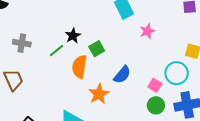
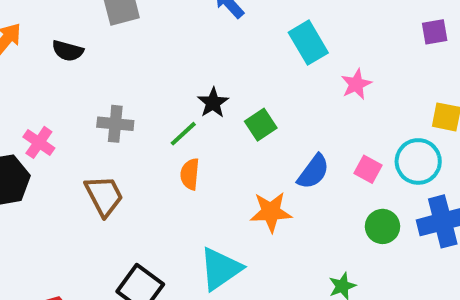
orange semicircle: (79, 67) -> (190, 174), moved, size x0.7
pink square: (155, 85) -> (368, 169), moved
orange star: (99, 94) -> (271, 212), turned 30

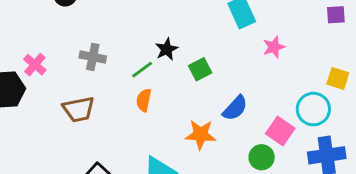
pink square: (368, 169) -> (280, 131), moved, size x1.4
brown trapezoid: (104, 196) -> (79, 109), turned 100
green circle: (382, 226) -> (262, 157), moved

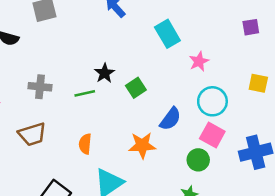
green line: (142, 70) -> (85, 93), turned 30
orange semicircle: (144, 100) -> (85, 144), moved
cyan circle: (313, 109) -> (212, 101), moved

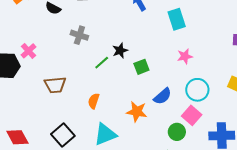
cyan rectangle: (167, 34) -> (177, 19), moved
pink star: (199, 61) -> (185, 56), moved
gray cross: (40, 87) -> (79, 35), moved
green line: (85, 93) -> (102, 63), turned -42

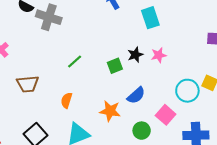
gray cross: (79, 35) -> (49, 17), moved, size x1.4
black star: (120, 50) -> (135, 55), moved
cyan circle: (197, 90) -> (187, 91), moved
green circle: (177, 132) -> (142, 131), moved

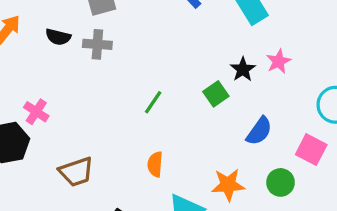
gray cross: (49, 17) -> (97, 44), size x0.7
brown trapezoid: (28, 84) -> (76, 172), moved
orange star: (110, 111) -> (228, 185), moved

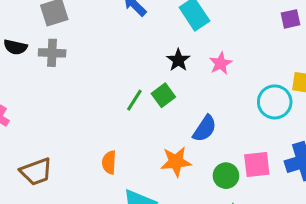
black star: (243, 69) -> (178, 60), moved
green line: (153, 102) -> (134, 100), moved
pink square: (311, 150) -> (257, 164), moved, turned -32
orange star: (228, 185) -> (176, 162), moved

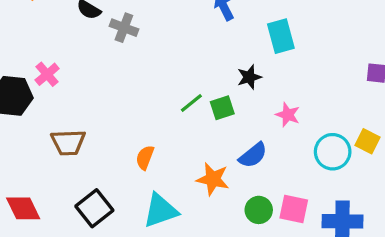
pink star: (221, 63) -> (288, 115), moved, turned 30

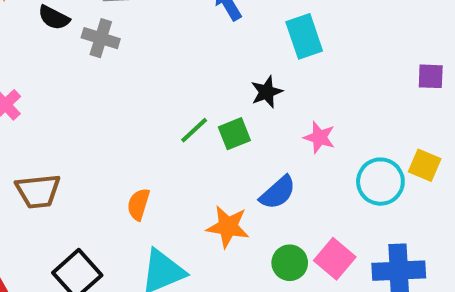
pink square: (294, 209) -> (335, 259), turned 32

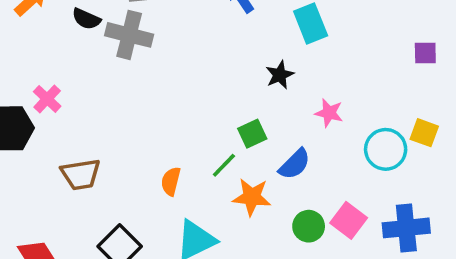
gray cross: (101, 38) -> (129, 35), size x1.4
green line: (194, 130) -> (224, 165), moved
green square: (234, 134) -> (252, 134), moved

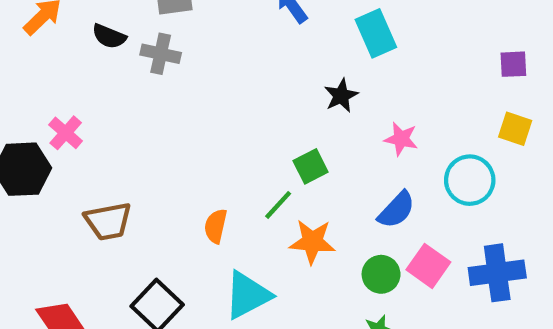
gray cross: (129, 35) -> (161, 54), size x0.7
yellow square: (424, 133) -> (515, 129), moved
blue semicircle: (295, 164) -> (396, 210), moved

